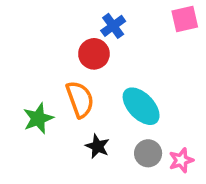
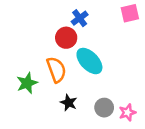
cyan ellipse: (141, 106) -> (89, 61), moved

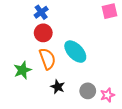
blue cross: (80, 18) -> (41, 12), moved
red circle: (66, 38) -> (43, 33), moved

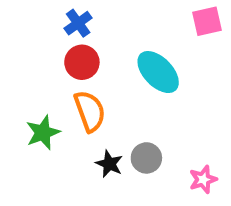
cyan ellipse: (75, 52) -> (158, 72), moved
gray circle: (88, 91) -> (146, 158), moved

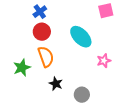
gray circle: (146, 158) -> (82, 95), moved
pink star: (203, 179) -> (104, 61), moved

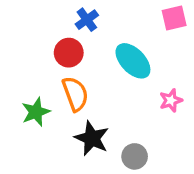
blue cross: (40, 12) -> (87, 20), moved
black star: (56, 84) -> (92, 138), size x1.5

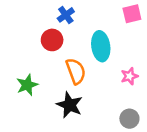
cyan ellipse: (133, 61) -> (101, 46), turned 36
orange semicircle: (75, 94) -> (76, 71), moved
gray circle: (135, 156) -> (129, 119), moved

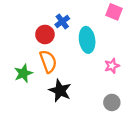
pink square: (132, 14) -> (114, 12), turned 35
blue cross: (66, 15) -> (62, 22), moved
orange semicircle: (76, 71) -> (48, 61), moved

